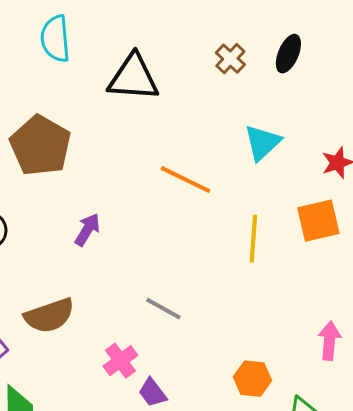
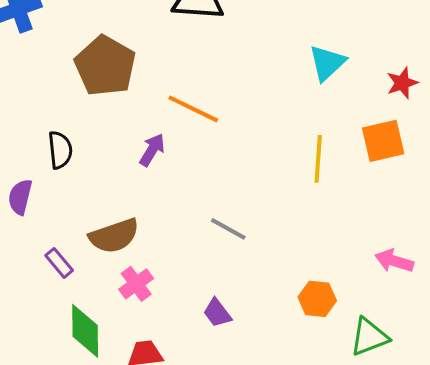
orange line: (185, 180) -> (193, 109), moved
pink arrow: (329, 341) -> (394, 261), turned -78
pink cross: (120, 361) -> (136, 284), moved

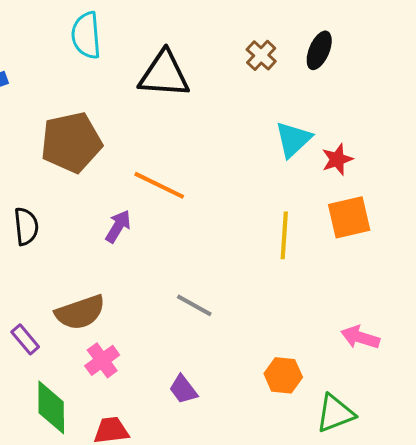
brown pentagon: (105, 66) -> (71, 142), turned 30
red star: (402, 83) -> (337, 159), moved

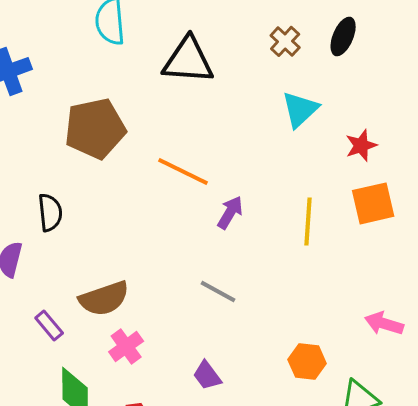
cyan triangle: (293, 139) -> (300, 109), moved
purple arrow: (118, 226) -> (230, 212), moved

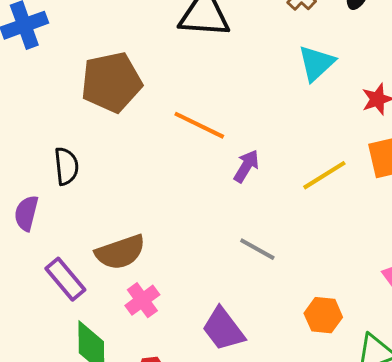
yellow line: (308, 221) -> (324, 175), turned 54
gray line: (218, 291) -> (257, 249), moved
purple rectangle: (49, 325) -> (65, 279), size x1.4
purple trapezoid: (207, 375) -> (223, 329), size x1.5

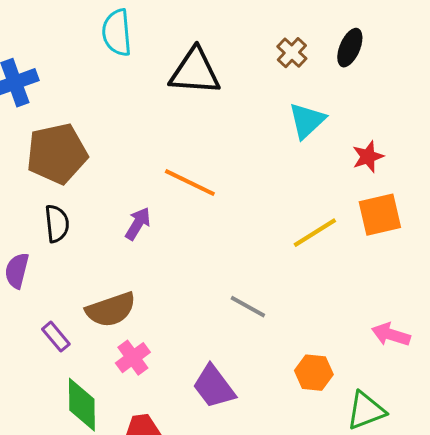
brown pentagon: (111, 82) -> (57, 154), moved
purple arrow: (246, 166) -> (138, 224), moved
purple rectangle: (65, 279) -> (56, 337), size x0.7

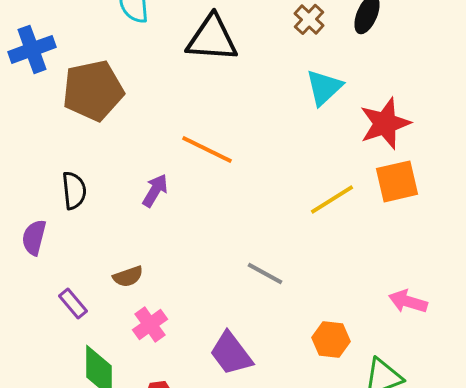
brown pentagon: (57, 154) -> (93, 90), moved
red star: (368, 157) -> (385, 123), size x1.6
brown semicircle: (111, 310) -> (128, 276), size x0.6

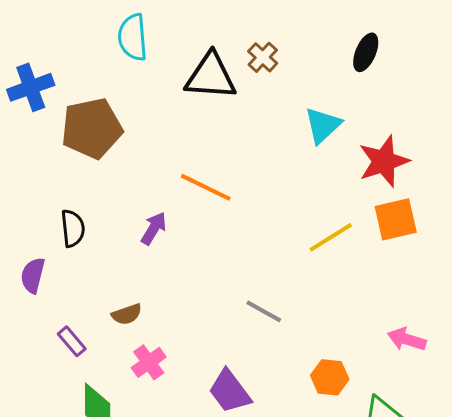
brown cross: (309, 19) -> (263, 57), moved

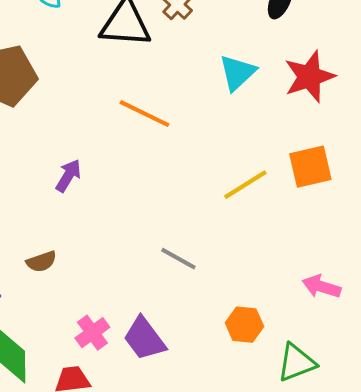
red star: (384, 161) -> (309, 77), moved
orange line: (206, 187) -> (144, 114), moved
pink cross: (149, 362) -> (92, 333), moved

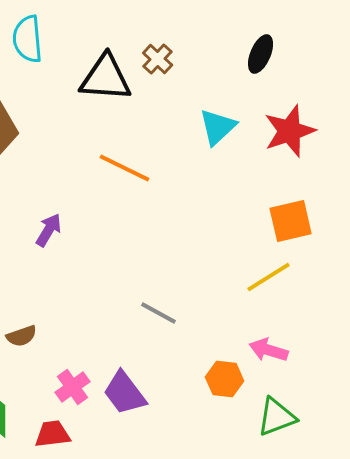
yellow line: (245, 185) -> (269, 277), moved
brown semicircle: (41, 262) -> (22, 336), moved
pink arrow: (321, 287) -> (269, 350), moved

